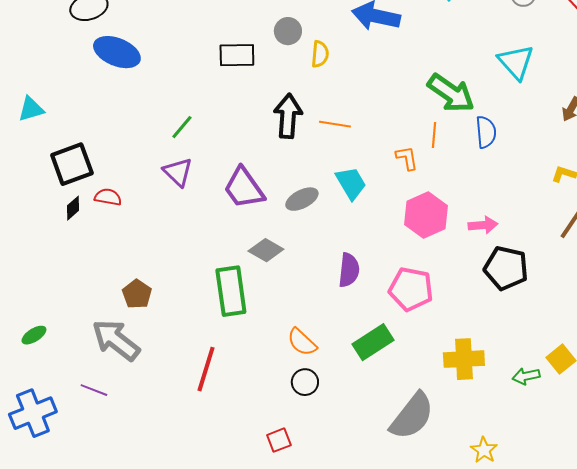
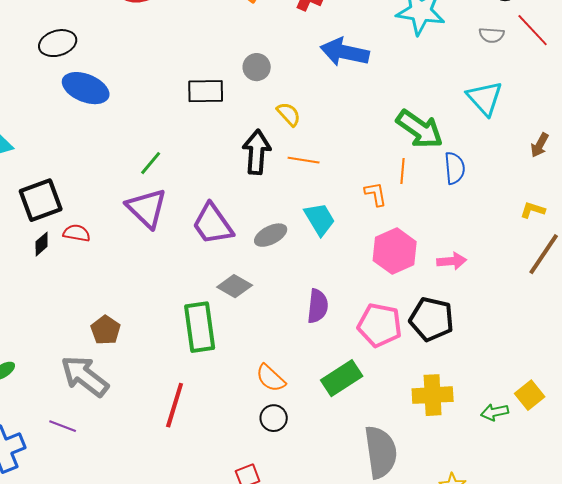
yellow semicircle: (320, 54) -> (289, 114), moved, turned -48
purple triangle: (178, 172) -> (147, 208), size x1.4
black pentagon: (506, 268) -> (432, 319), moved
gray semicircle: (412, 416) -> (381, 452), turned -46

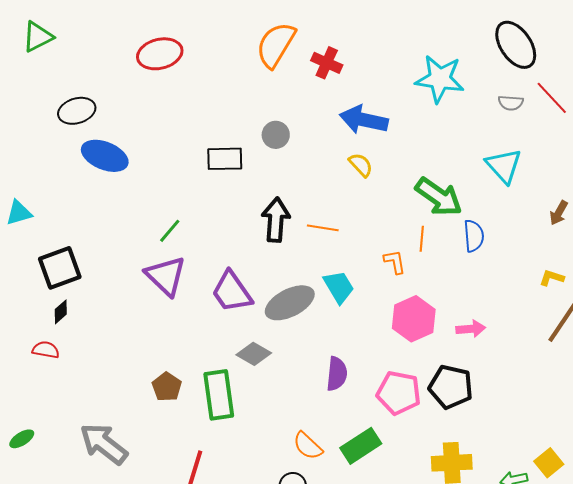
yellow semicircle: (289, 114) -> (361, 165), moved
red semicircle: (77, 233) -> (46, 350), moved
gray ellipse: (271, 235) -> (290, 303), size x1.5
brown pentagon: (106, 330) -> (167, 387), moved
orange semicircle: (271, 378) -> (308, 446), moved

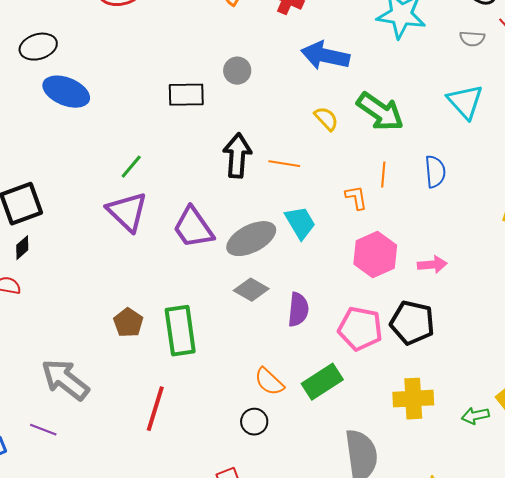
yellow semicircle: (361, 165) -> (326, 119), moved
green arrow: (439, 197) -> (380, 112), moved
gray diamond: (254, 354) -> (251, 290), moved

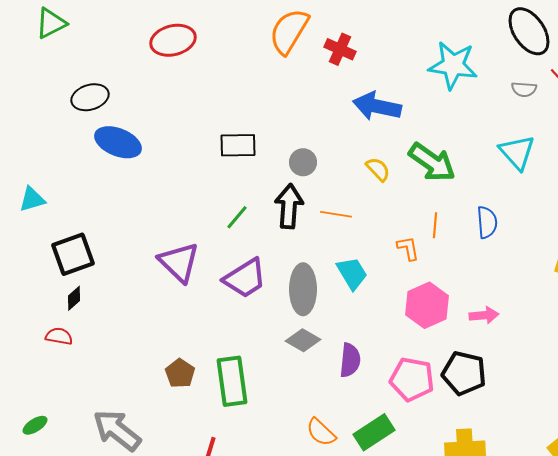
gray circle: (237, 71) -> (303, 162), moved
green line: (131, 167) -> (237, 217), moved
purple trapezoid: (193, 228) -> (245, 278), turned -87
gray ellipse: (251, 239) -> (303, 289), turned -63

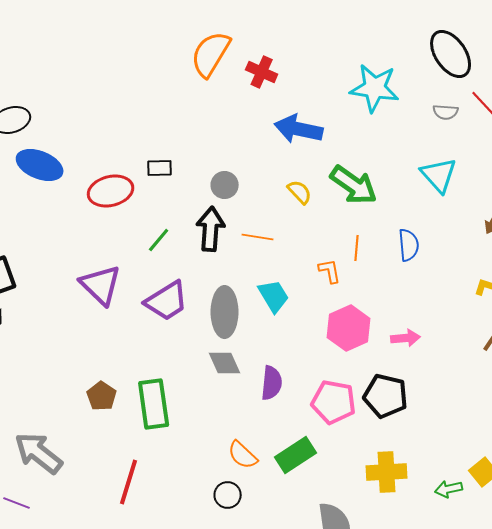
red ellipse: (173, 40) -> (111, 191), moved
black rectangle: (238, 145) -> (160, 168), size x0.7
gray diamond: (303, 340) -> (225, 363), turned 36

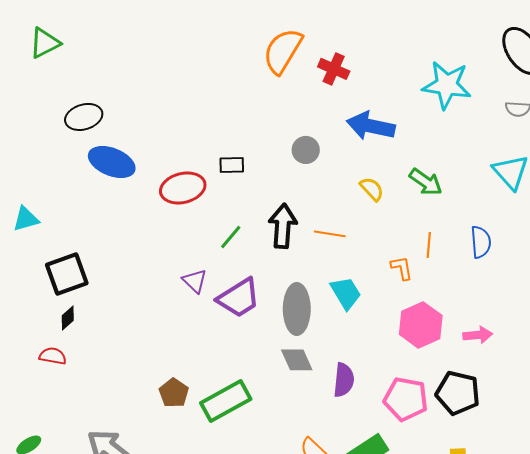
gray circle: (225, 185) -> (306, 150), moved
green arrow: (354, 185) -> (426, 182), size x0.7
purple triangle: (101, 285) -> (195, 281), moved, size x0.6
green rectangle: (154, 404) -> (226, 401), turned 69

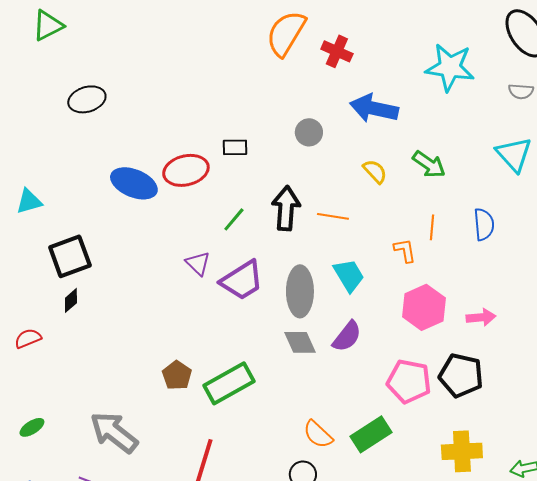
blue ellipse: (112, 162) -> (134, 183), moved
red semicircle: (53, 356) -> (28, 338), moved, turned -32
purple semicircle: (344, 380) -> (347, 336), moved, turned 32

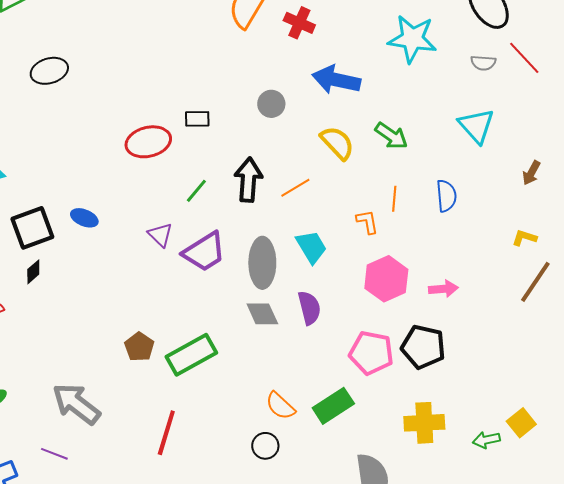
yellow semicircle: (375, 171) -> (337, 143), size x1.4
blue ellipse: (134, 183) -> (84, 218), moved, size x0.6
orange line: (333, 216) -> (295, 188), turned -40
purple semicircle: (347, 336) -> (309, 308), turned -52

